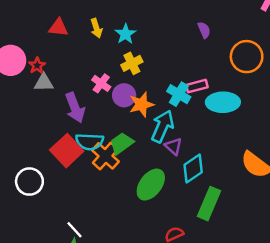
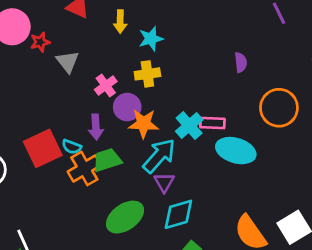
gray triangle: (44, 83) -> (68, 62), moved, turned 35
purple arrow: (75, 108) -> (96, 127), moved, size x0.7
cyan semicircle: (90, 142) -> (72, 147), size x0.6

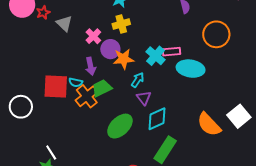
red square: (43, 148) -> (56, 86), turned 36
cyan arrow: (159, 156) -> (138, 80), size x0.6

